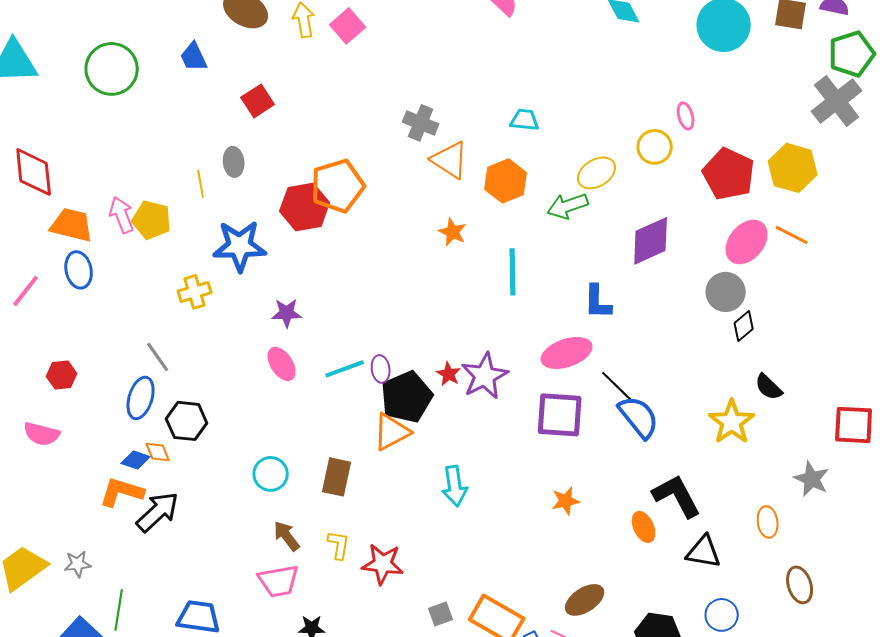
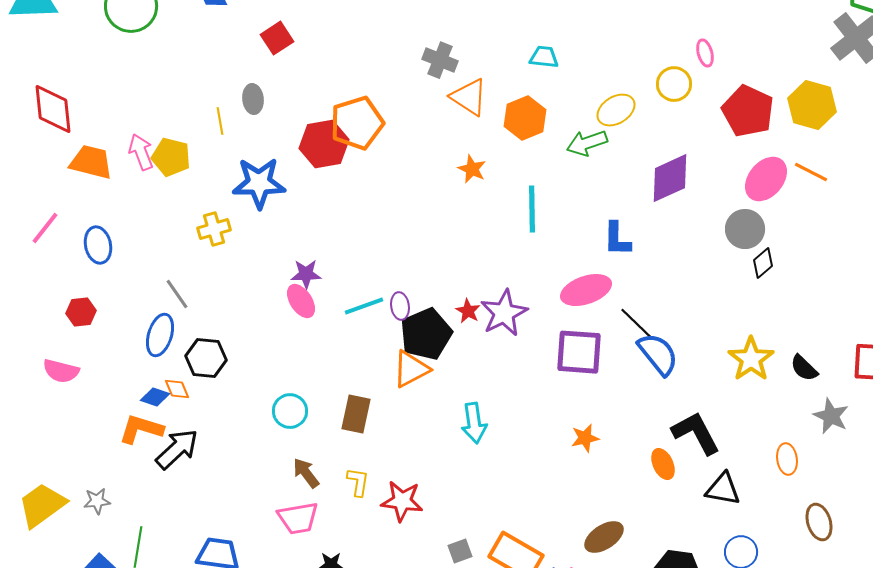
blue ellipse: (79, 270) -> (98, 245), moved
purple star: (287, 313) -> (306, 274), moved
black semicircle: (769, 387) -> (804, 368), moved

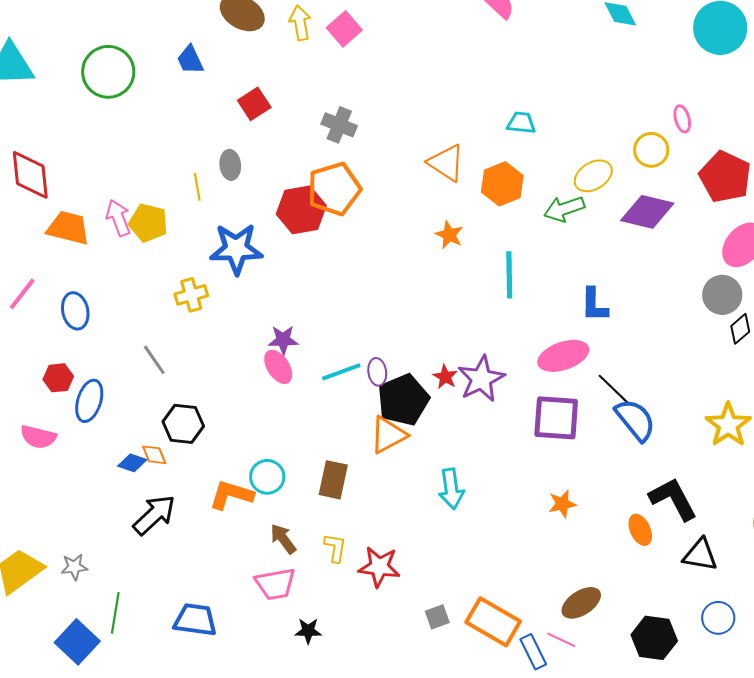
gray cross: (440, 60) -> (339, 125), moved
purple diamond: (670, 178) -> (647, 212), moved, turned 38
blue ellipse: (160, 335) -> (89, 401), moved
orange L-shape: (141, 429) -> (231, 495), moved

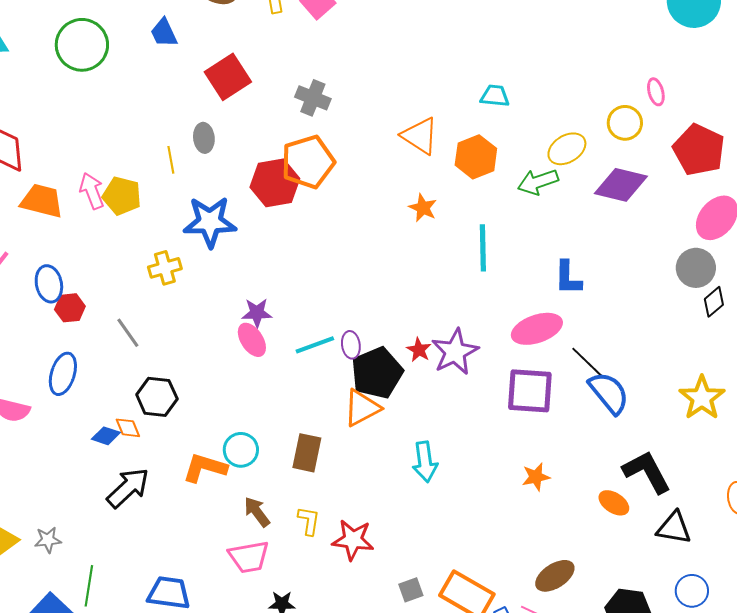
red square: (254, 104) -> (228, 77), size x1.4
red hexagon: (58, 378) -> (70, 308), moved
orange ellipse: (640, 530) -> (614, 503), turned -32

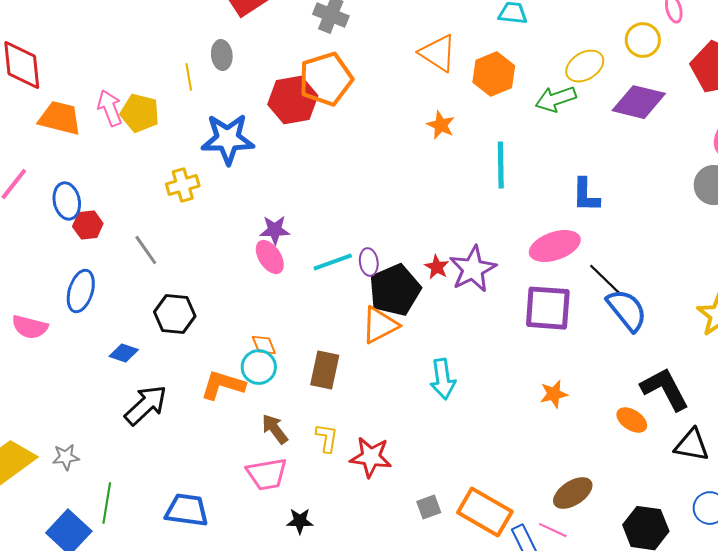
orange diamond: (128, 428) -> (264, 345), moved

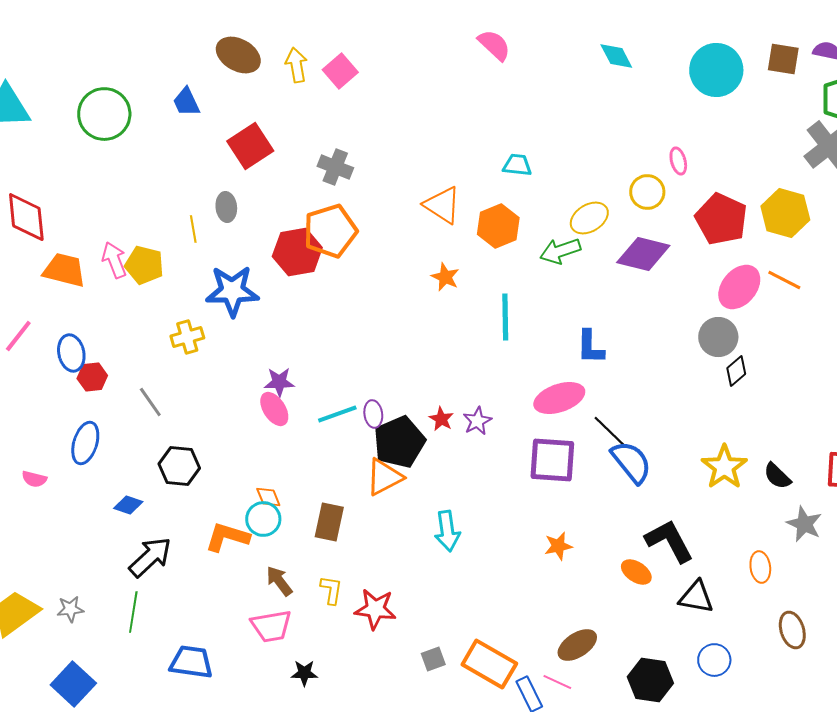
purple star: (473, 269) -> (477, 421), size x0.6
pink semicircle: (30, 327) -> (34, 479), size x0.7
green line: (107, 503) -> (133, 612), moved

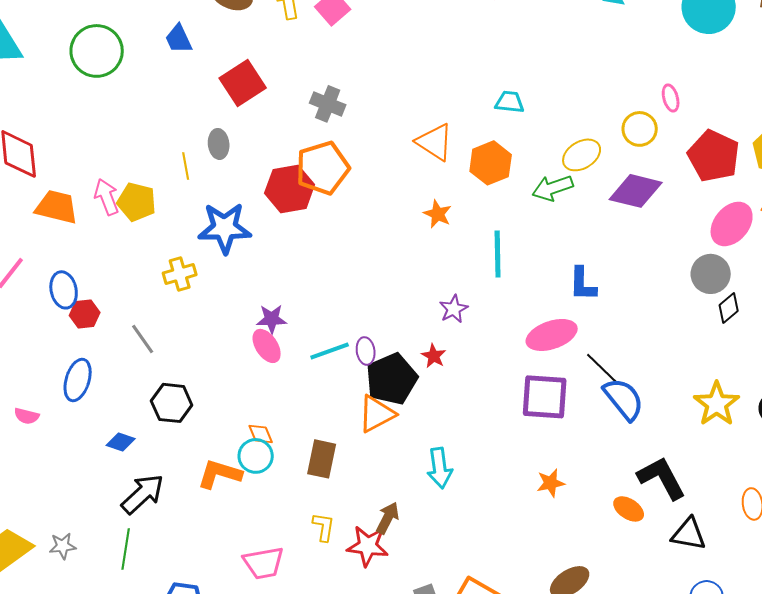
purple star: (477, 421) -> (454, 309), moved
brown arrow: (279, 581) -> (388, 518), moved, turned 64

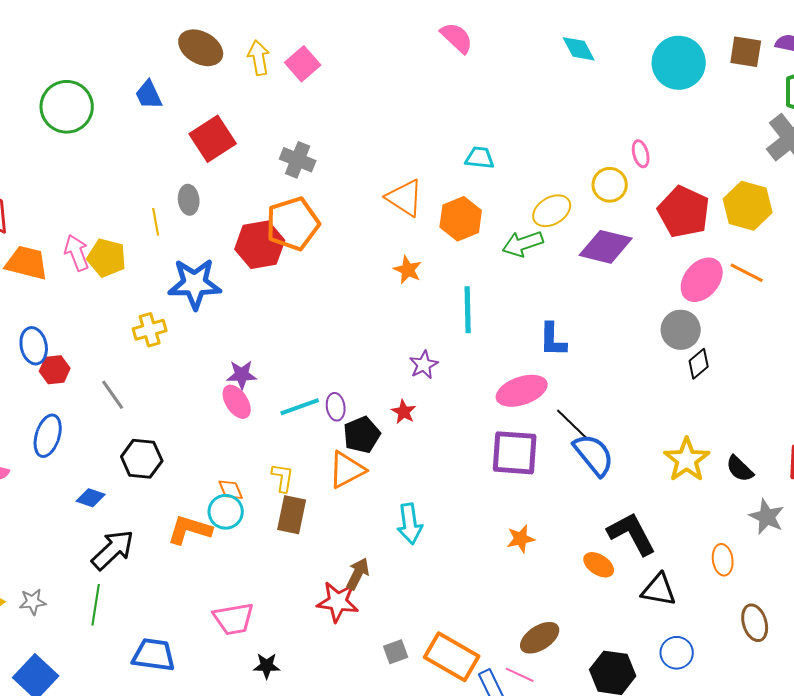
black pentagon: (392, 379) -> (362, 435), size x0.7
yellow L-shape: (324, 527) -> (283, 478), moved

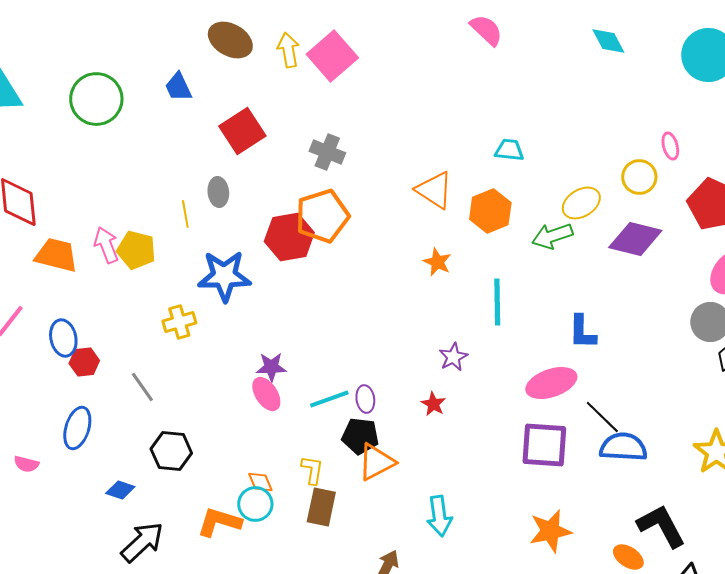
pink square: (303, 64) -> (332, 56), size x1.4
black pentagon: (362, 435) -> (360, 436), moved, turned 30
blue semicircle: (594, 455) -> (623, 447), turned -48
orange star: (521, 539) -> (550, 531), size x1.5

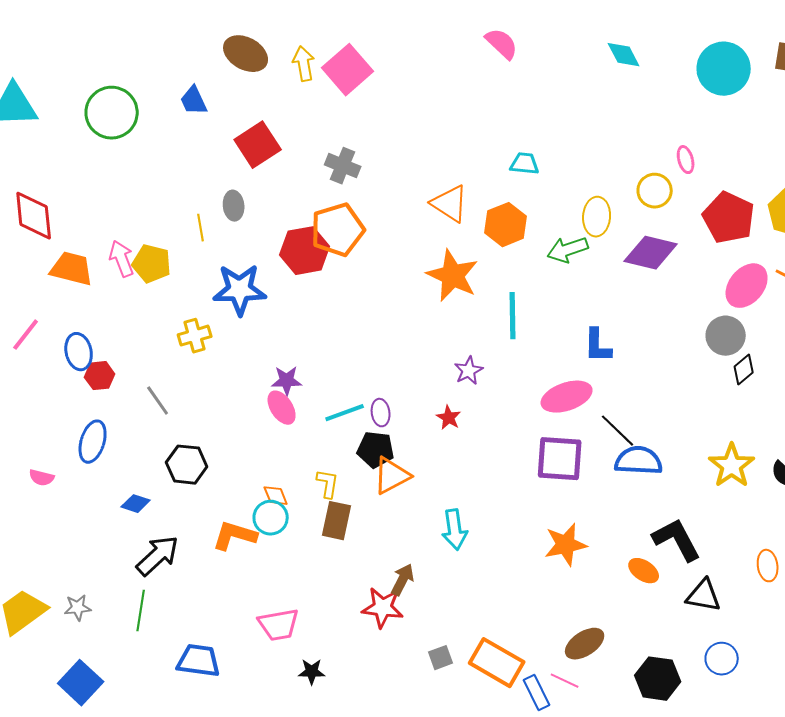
yellow ellipse: (581, 203) -> (597, 217), turned -54
orange star: (437, 262) -> (453, 276), size x1.8

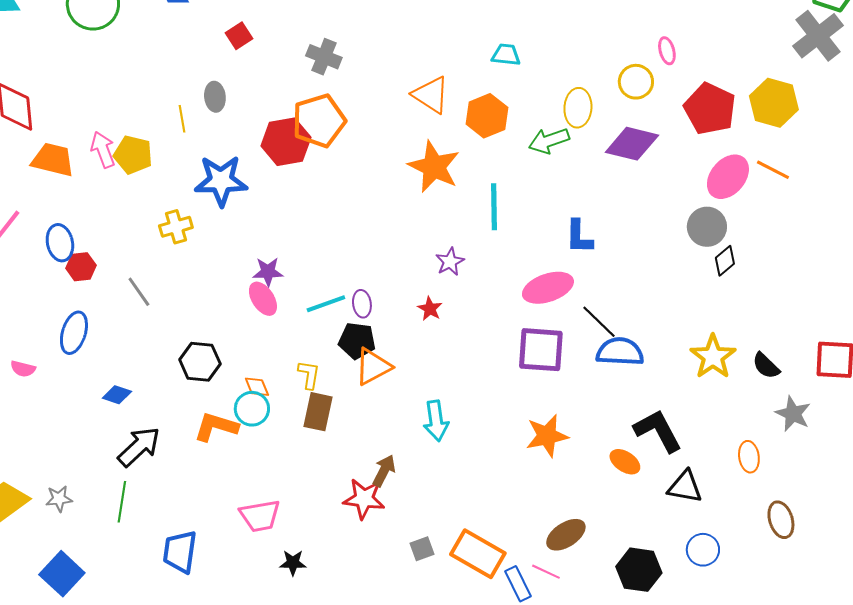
red square: (258, 145) -> (239, 36), size x0.6
black hexagon: (187, 465) -> (200, 362), moved
blue trapezoid: (199, 661) -> (180, 552), turned -90

